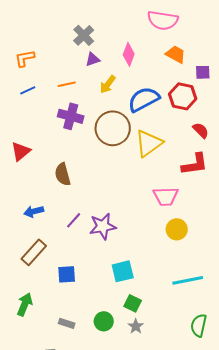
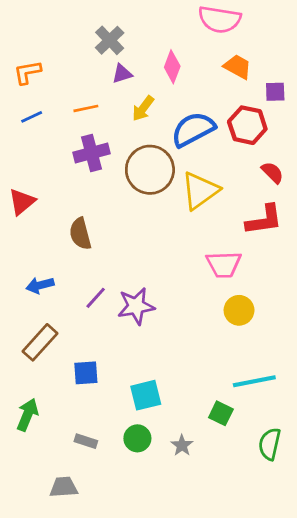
purple cross: (71, 116) -> (91, 153), turned -30
cyan square: (123, 271) -> (146, 395), moved
green square: (133, 303) -> (221, 413), moved

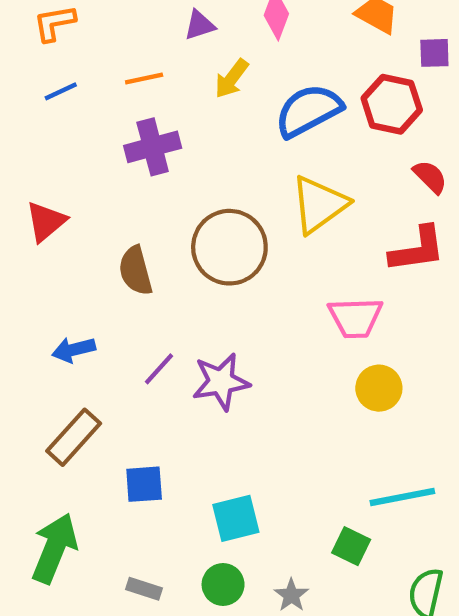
brown circle: (150, 170) -> (229, 247), moved
green arrow: (27, 415) -> (54, 548), size x1.4

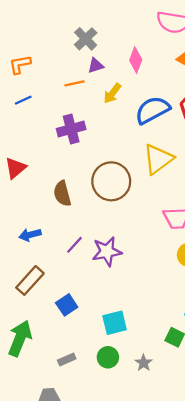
orange line: (144, 79) -> (74, 83), moved
blue square: (144, 484) -> (67, 305), turned -30
gray rectangle: (144, 589) -> (67, 359), turned -42

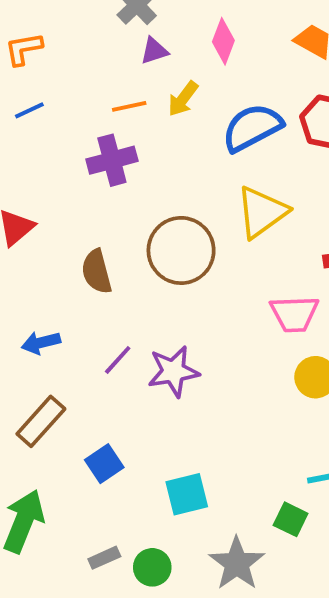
orange line: (74, 83) -> (129, 106), moved
green circle: (108, 357) -> (152, 567), moved
gray star: (144, 363) -> (237, 563), size x1.8

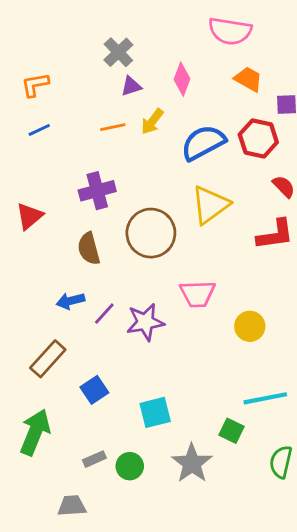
purple cross: (112, 160) -> (97, 191), moved
pink trapezoid: (294, 314) -> (198, 294), moved
blue arrow: (41, 343) -> (70, 301), moved

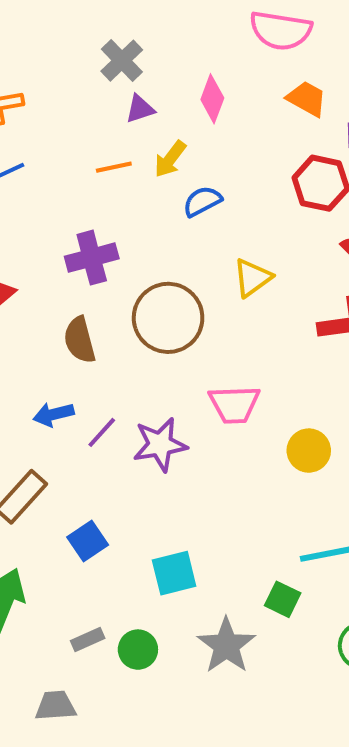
blue semicircle: (203, 143) -> (202, 201), moved, size x0.6
yellow triangle: (210, 205) -> (252, 278), size x0.7

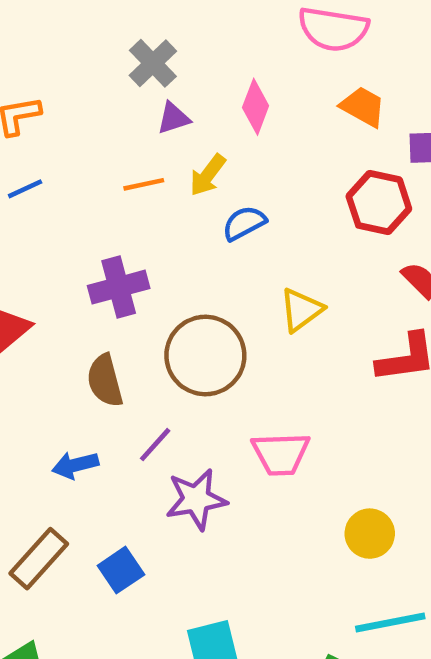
purple line: (102, 432) -> (155, 445), moved
yellow circle: (309, 451) -> (370, 534), moved
blue square: (88, 541) -> (121, 570), moved

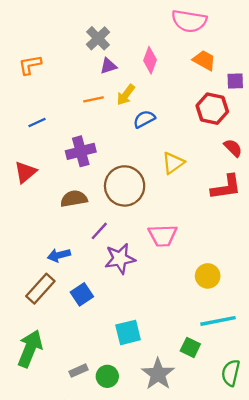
blue line: (25, 189) -> (37, 123), moved
brown semicircle: (105, 381) -> (74, 199), turned 95
blue arrow: (75, 465) -> (59, 255), moved

